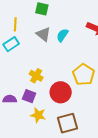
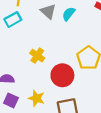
purple square: (29, 96) -> (11, 100), moved

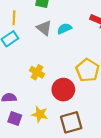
cyan semicircle: (69, 14) -> (64, 29), turned 32

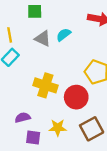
yellow cross: (37, 72) -> (45, 85), size x1.5

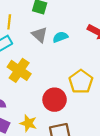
yellow cross: (45, 85) -> (19, 70), moved

